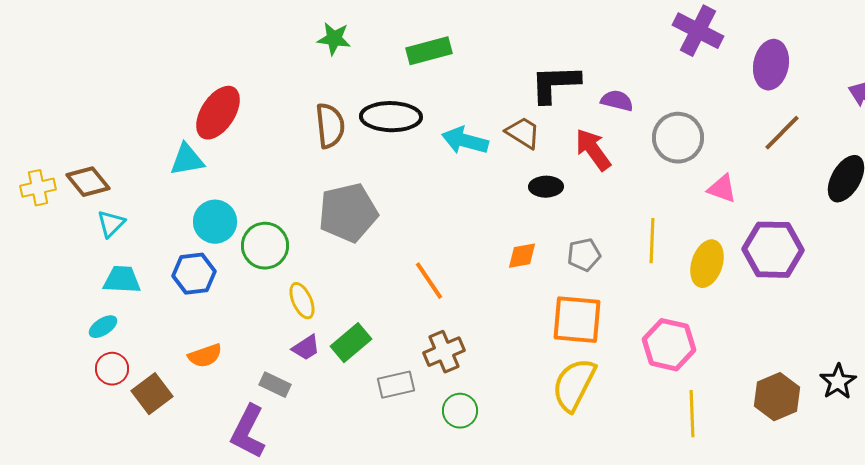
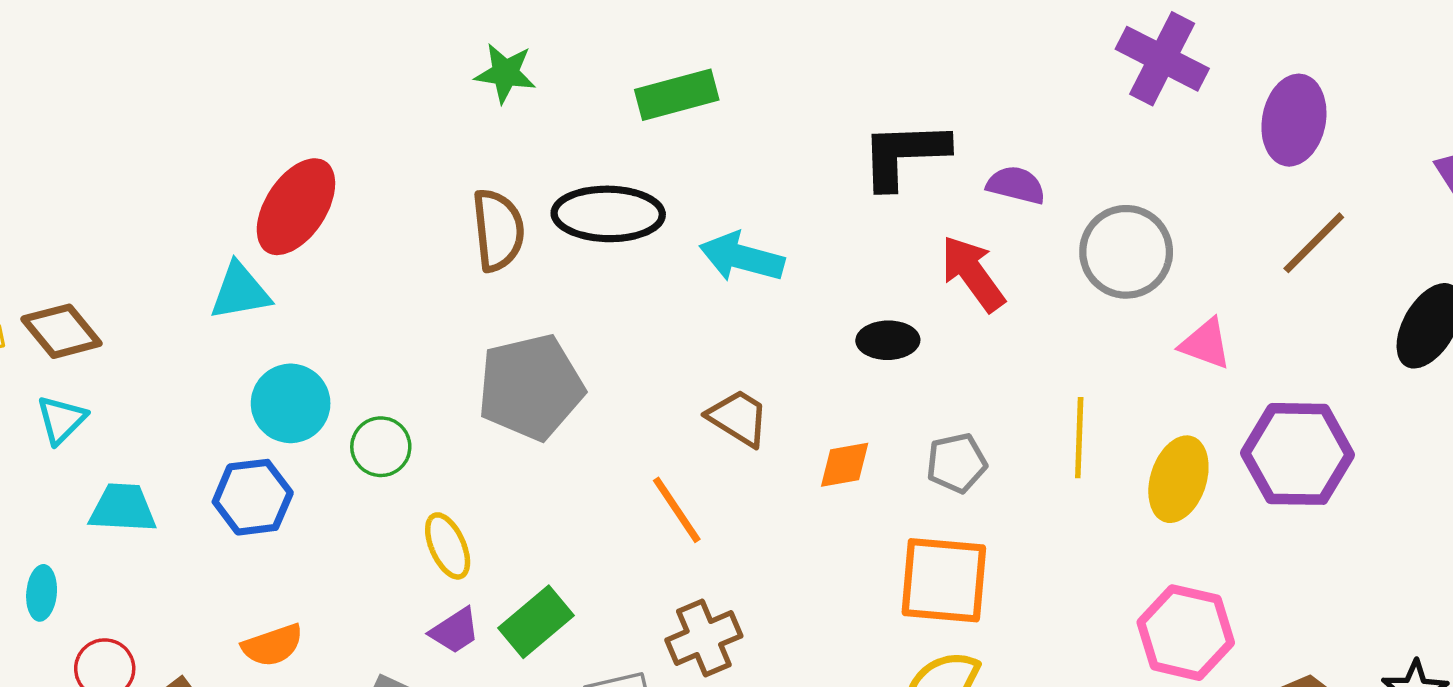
brown trapezoid: (523, 133) -> (738, 418), moved
cyan triangle: (111, 224) -> (61, 420), moved
green circle: (265, 246) -> (381, 447), size x0.7
cyan ellipse: (103, 327) -> (42, 593), moved, turned -52
pink hexagon: (669, 345) -> (1186, 633), moved

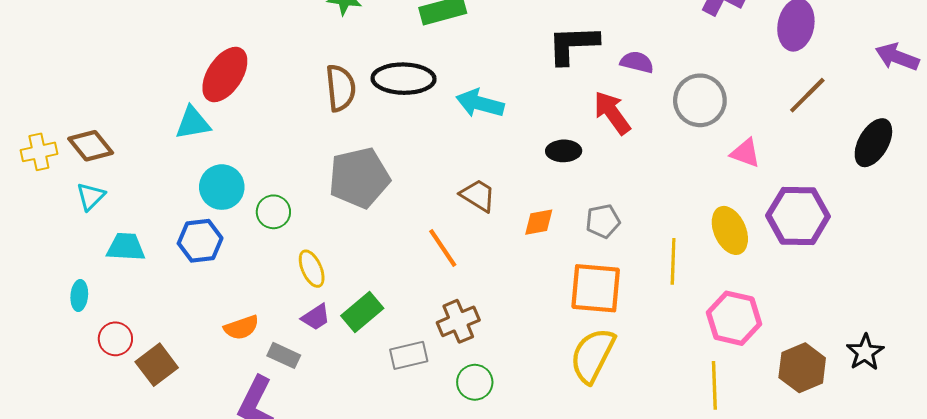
yellow line: (1079, 438) -> (673, 261), moved
yellow ellipse: (1178, 479) -> (730, 230), turned -42
orange semicircle: (273, 645) -> (241, 328), moved

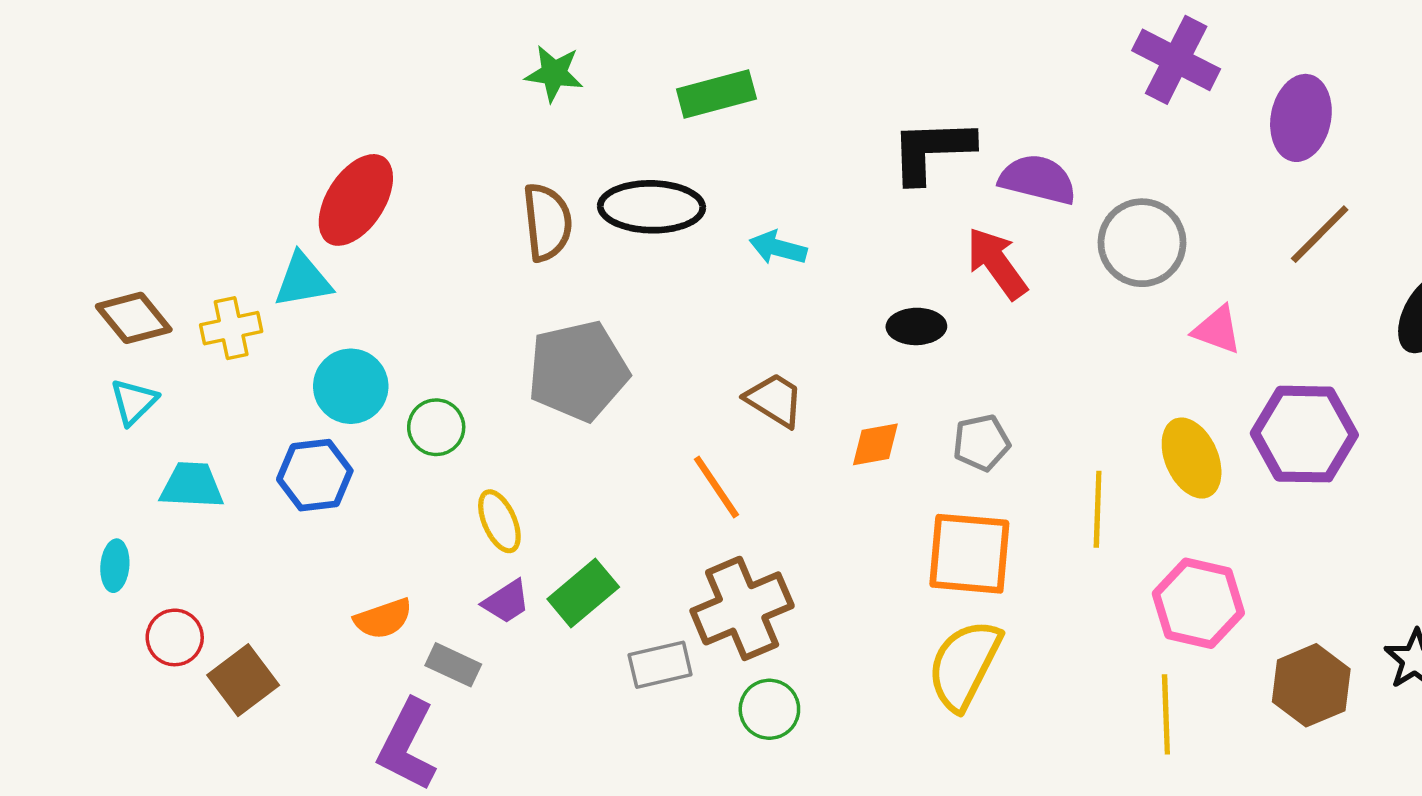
purple semicircle: (637, 62) -> (1038, 179), size x1.4
cyan arrow: (480, 103) -> (778, 248), size x0.7
yellow cross: (39, 152) -> (231, 328), moved
brown cross: (458, 321) -> (742, 608), size x1.4

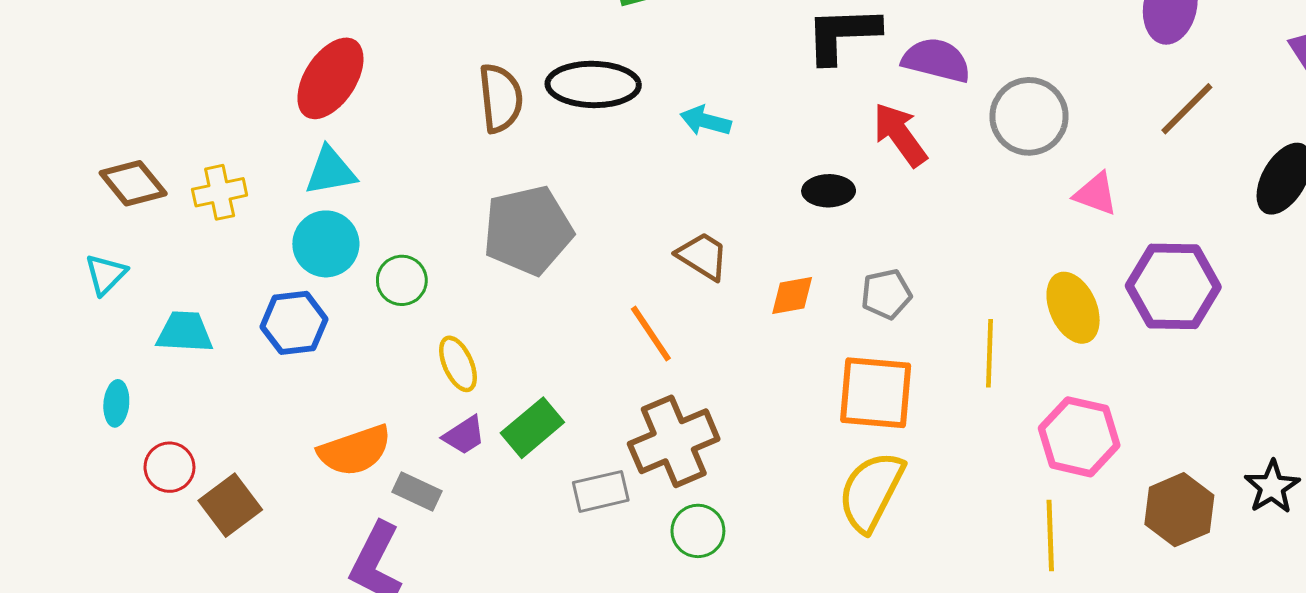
cyan triangle: (303, 280) -> (330, 171), moved
cyan triangle: (134, 402) -> (106, 274), moved
orange semicircle: (383, 619) -> (355, 450), size x1.4

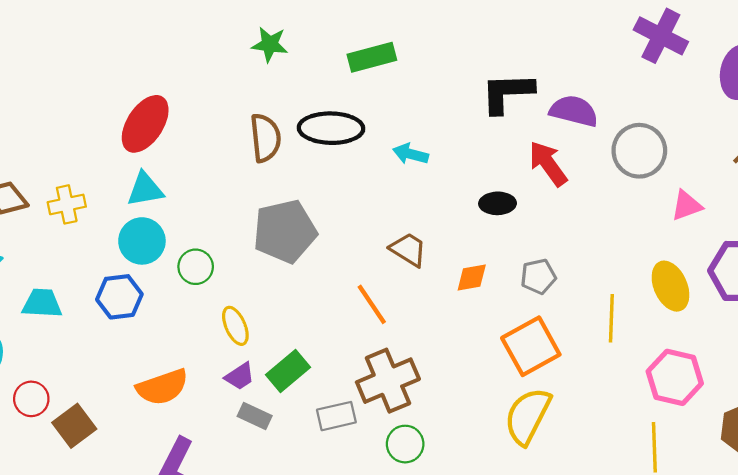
pink triangle: (1096, 194) -> (687, 206), turned -40
orange square: (876, 393) -> (531, 346), turned -34
gray rectangle: (417, 491) -> (255, 416), moved

